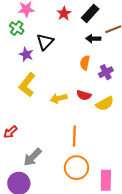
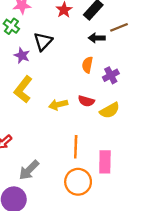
pink rectangle: (106, 180) -> (105, 162), moved

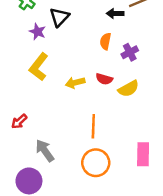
pink rectangle: (105, 162) -> (143, 154), moved
gray arrow: (29, 170) -> (45, 151), turned 100

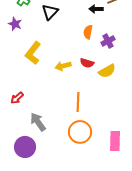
purple star: (37, 32) -> (15, 24), moved
pink rectangle: (143, 154) -> (115, 141), moved

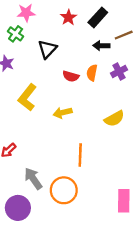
purple cross: (108, 41) -> (119, 72), moved
red semicircle: (87, 63) -> (71, 76), moved
orange circle: (80, 132) -> (64, 190), moved

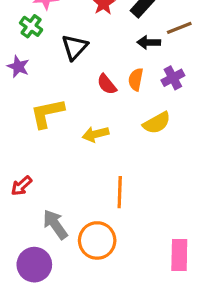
red semicircle: (71, 76) -> (107, 84), turned 35
yellow L-shape: (27, 97) -> (47, 113), turned 40
yellow semicircle: (114, 119) -> (157, 123), moved

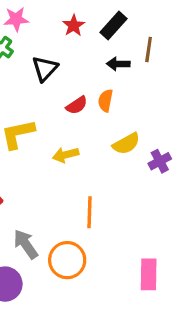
brown line: (179, 28) -> (149, 49), turned -60
purple cross: (173, 78) -> (160, 161), moved
red semicircle: (107, 84) -> (77, 105), turned -85

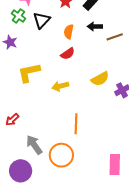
brown line: (149, 49) -> (115, 37), moved, turned 63
black triangle: (45, 69) -> (42, 20), moved
orange semicircle: (105, 101) -> (69, 32), moved

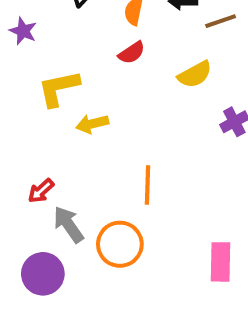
yellow semicircle: (100, 79) -> (195, 74), moved
yellow arrow: (60, 86) -> (92, 124), moved
red arrow: (12, 120) -> (41, 191), moved

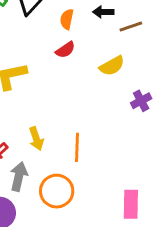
yellow arrow: (92, 124) -> (36, 139), moved, turned -95
gray arrow: (69, 224) -> (19, 176), turned 48

